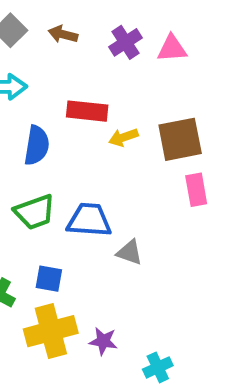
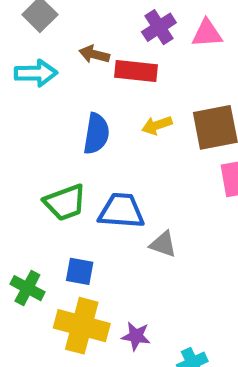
brown arrow: (63, 34) -> (94, 54), moved
red rectangle: (87, 111) -> (136, 71), moved
blue semicircle: (37, 145) -> (96, 134), moved
yellow cross: (51, 331) -> (82, 326), turned 30

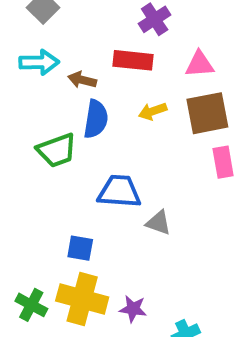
pink triangle: (207, 33) -> (200, 64), moved
brown arrow: (94, 54) -> (82, 80), moved
green trapezoid: (65, 202) -> (57, 150), moved
green cross: (27, 288) -> (31, 305), moved

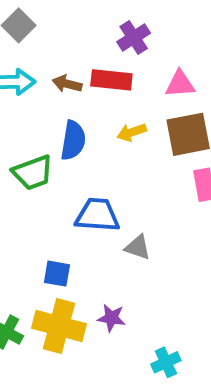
brown arrow: (82, 80) -> (67, 84), moved
purple star: (133, 309) -> (111, 318), moved

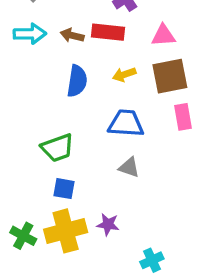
green trapezoid: (33, 173) -> (57, 148), moved
blue trapezoid: (97, 215) -> (126, 123), moved
yellow cross: (59, 326) -> (66, 231), turned -30

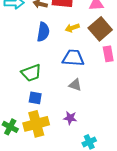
brown square: (170, 76) -> (100, 29), turned -30
purple star: (108, 224) -> (70, 118), moved

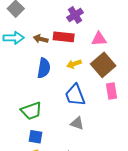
blue trapezoid: (73, 58) -> (75, 95), turned -115

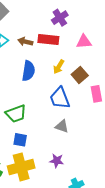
yellow arrow: (74, 64) -> (59, 67), turned -40
brown square: (103, 65) -> (80, 75), moved, size x0.7

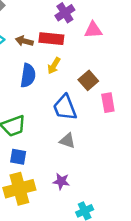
pink triangle: (84, 42) -> (93, 30), moved
yellow arrow: (59, 67) -> (54, 66), moved

